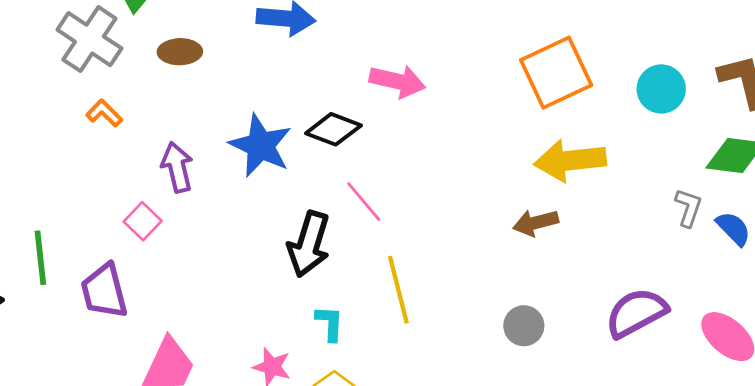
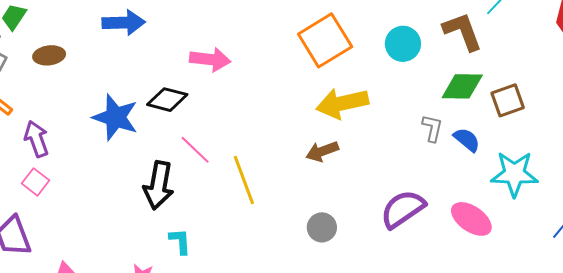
purple arrow: (177, 167) -> (36, 139), moved
yellow line: (398, 290) -> (244, 180), moved

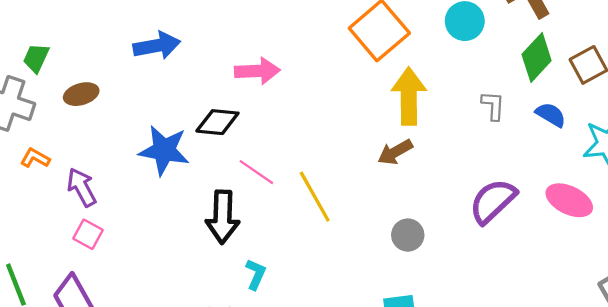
green diamond: (462, 86) -> (537, 57), turned -39
yellow arrow: (342, 103) -> (409, 96), turned 111
gray L-shape: (432, 128) -> (493, 106), moved
cyan L-shape: (180, 241) -> (256, 274), turned 36

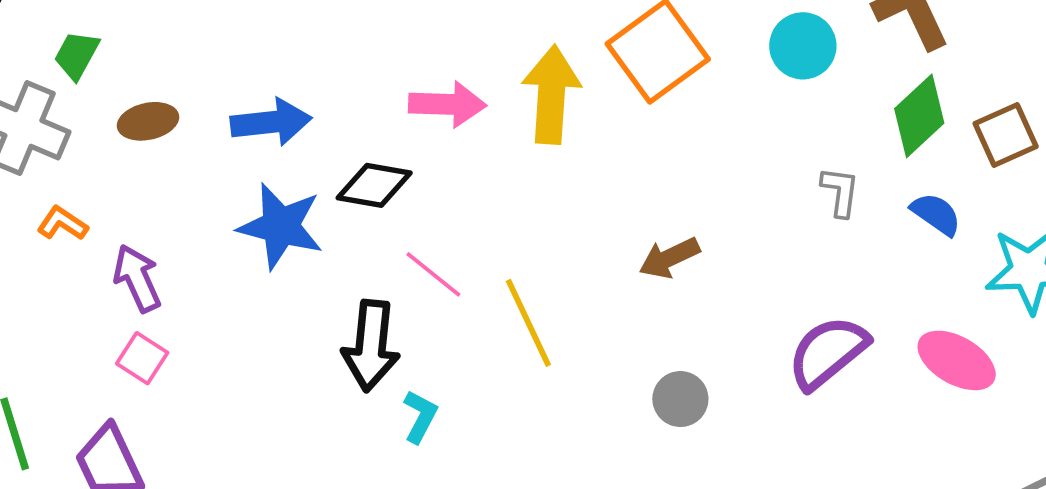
blue arrow: (157, 46) -> (271, 122), moved
yellow arrow: (409, 96) -> (551, 95), moved
cyan L-shape: (256, 274) -> (420, 416), moved

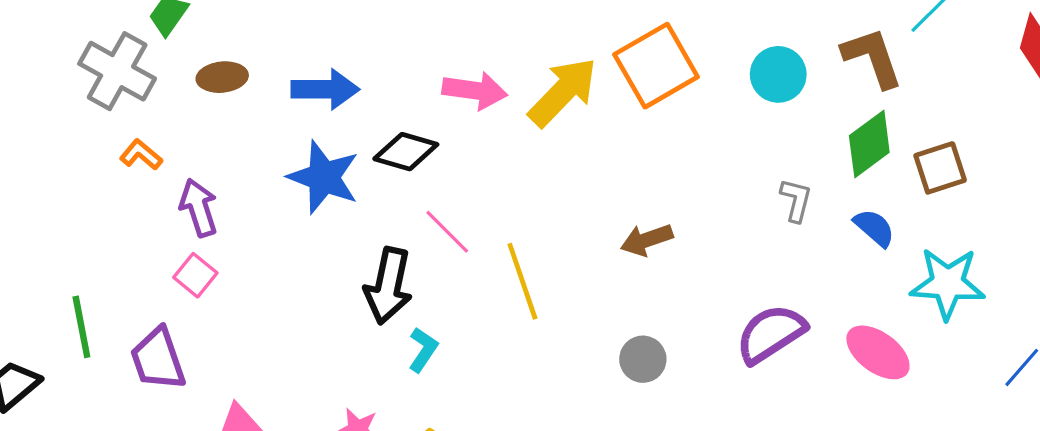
yellow arrow: (551, 95) -> (563, 92), turned 34

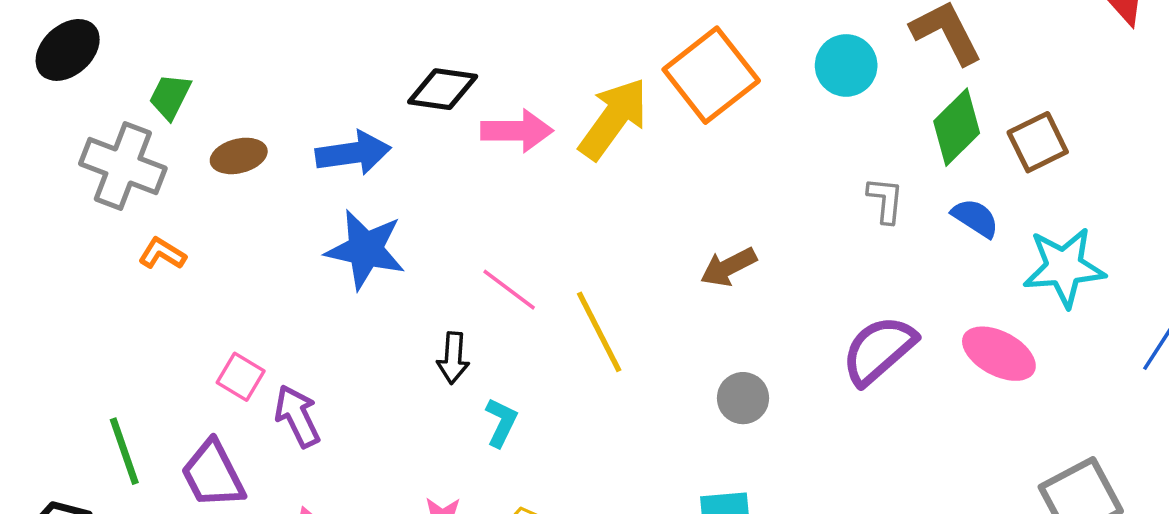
black diamond: (406, 152) -> (443, 89), moved
purple arrow: (199, 208) -> (297, 416), moved
black arrow: (388, 286) -> (453, 358), size x0.6

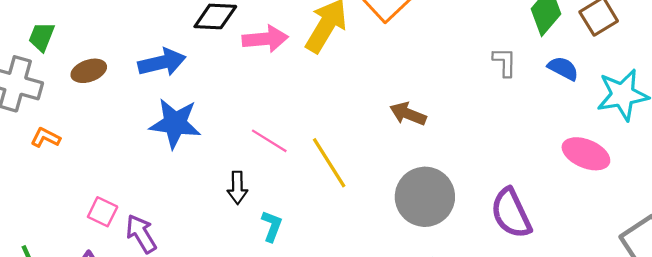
brown arrow: (728, 267) -> (408, 114), turned 54
purple semicircle: (879, 350) -> (511, 213), moved, turned -69
gray circle: (743, 398) -> (425, 197), size x1.8

